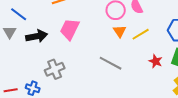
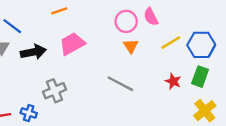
pink trapezoid: (70, 29) -> (72, 44), turned 35
yellow line: (141, 34) -> (171, 43), moved

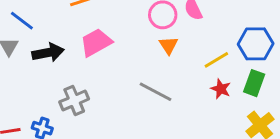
yellow line: (171, 43) -> (216, 60), moved

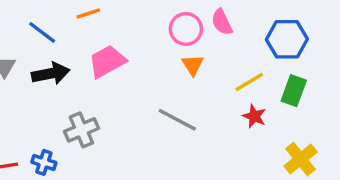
blue line: (22, 21) -> (42, 32), moved
blue hexagon: (256, 44) -> (287, 39), moved
green rectangle: (254, 83) -> (294, 91), moved

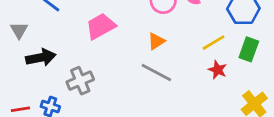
orange triangle: (193, 65) -> (156, 41), moved, turned 30
black arrow: (51, 73) -> (41, 58), moved

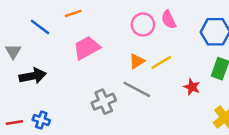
yellow line: (213, 43) -> (161, 62), moved
gray cross: (80, 81) -> (104, 102), moved

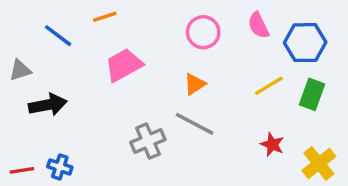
pink semicircle: (169, 20) -> (258, 25), moved
gray triangle: (13, 51) -> (20, 70), turned 42
yellow line: (161, 62) -> (269, 86), moved
red star: (192, 87) -> (272, 144), moved

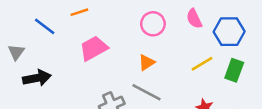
gray triangle: (20, 70) -> (16, 52), turned -36

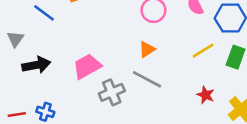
pink trapezoid: (94, 48) -> (87, 66), moved

